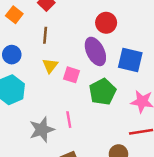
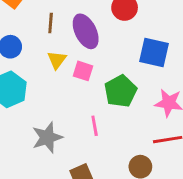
purple ellipse: (95, 51) -> (86, 31), moved
pink line: (69, 120) -> (95, 126), moved

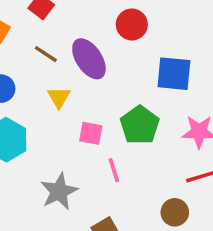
brown line: (51, 23) -> (46, 54), turned -54
pink square: (83, 71) -> (91, 133), moved

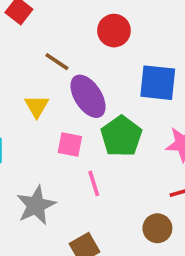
brown line: (46, 54) -> (57, 62), moved
purple ellipse: (89, 59) -> (88, 96), moved

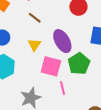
brown line: (57, 62) -> (35, 18), moved
pink square: (70, 144) -> (51, 66), size x1.5

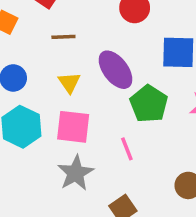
brown line: (35, 18) -> (63, 37), turned -32
pink square: (51, 66) -> (73, 127), moved

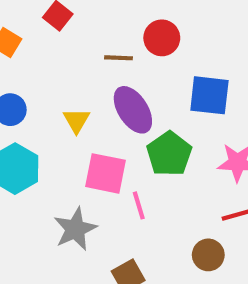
brown line: (63, 37) -> (118, 58), moved
pink square: (73, 127) -> (105, 173), moved

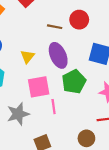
pink square: (105, 173) -> (39, 87), turned -30

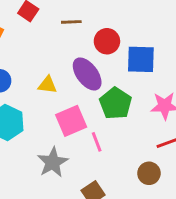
red circle: (79, 20) -> (107, 41), moved
brown line: (55, 27) -> (71, 22), moved
yellow triangle: (27, 57) -> (48, 85), turned -48

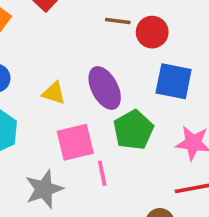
brown line: (71, 22) -> (118, 21), moved
red circle: (107, 41) -> (152, 32), moved

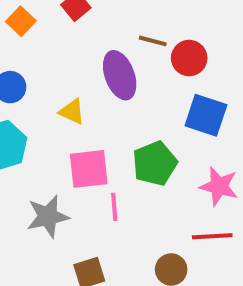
purple ellipse: (105, 88) -> (120, 75), moved

